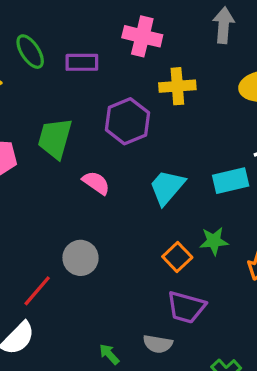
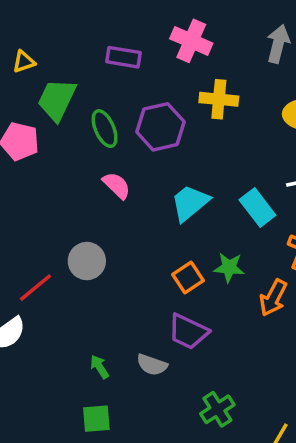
green ellipse: (30, 52) -> (105, 129), moved
green trapezoid: (55, 138) -> (57, 100), moved
cyan rectangle: (231, 181) -> (257, 207), turned 56

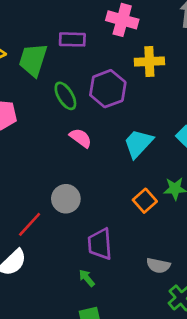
green trapezoid: (57, 100) -> (33, 60), moved
purple trapezoid: (188, 332) -> (100, 244), moved, turned 68
gray semicircle: (152, 365) -> (158, 266), moved

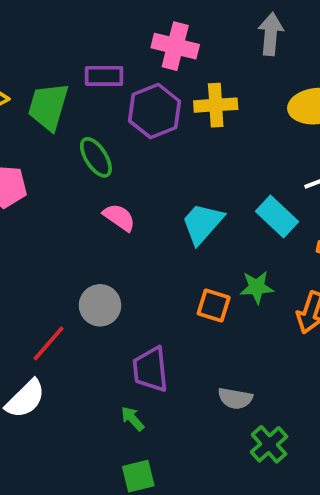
purple hexagon: (108, 89) -> (154, 111), moved
orange square: (145, 201) -> (214, 305), turned -30

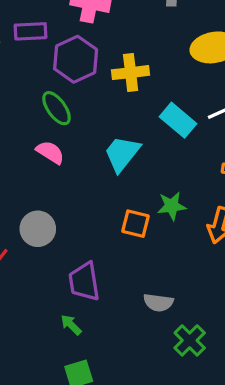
yellow cross: (216, 105) -> (131, 73), moved
green ellipse: (96, 157) -> (57, 108), moved
cyan rectangle: (277, 217) -> (178, 120), moved

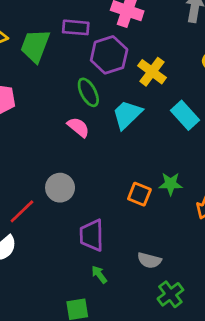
yellow cross: (131, 73) -> (152, 72), turned 36
cyan trapezoid: (122, 154) -> (127, 114), moved
green arrow: (71, 325) -> (99, 274), moved

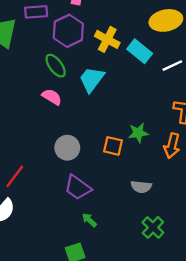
cyan rectangle: (185, 115) -> (140, 51), moved
gray circle: (60, 188) -> (67, 148), moved
purple trapezoid: (92, 235) -> (78, 187), turned -44
gray semicircle: (149, 260) -> (141, 187), moved

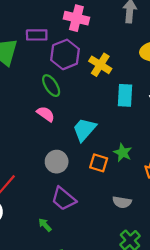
cyan rectangle: (140, 51) -> (125, 95), moved, turned 50
cyan trapezoid: (92, 79) -> (84, 129), moved
green star: (138, 133) -> (123, 153), turned 30
green arrow: (89, 220) -> (45, 225), moved

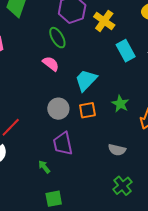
cyan rectangle: (125, 95) -> (126, 51), turned -35
orange square: (99, 163) -> (87, 110), moved, turned -30
purple trapezoid: (64, 199) -> (63, 144), turned 35

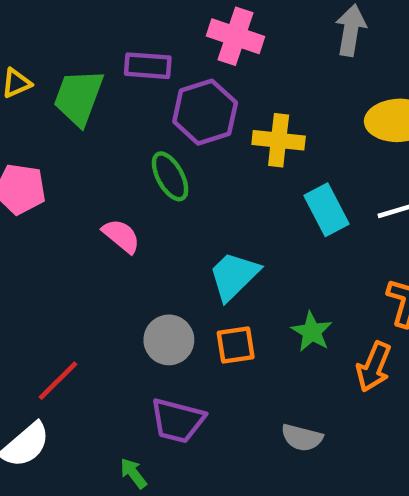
yellow cross: (104, 21) -> (279, 140), turned -30
pink semicircle: (51, 64) -> (121, 236), moved
purple trapezoid: (63, 144) -> (178, 421), turned -65

